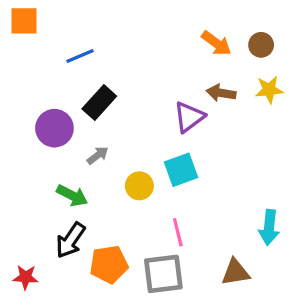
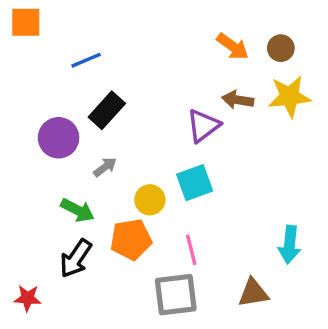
yellow star: (269, 90) -> (289, 96), size x1.4
orange pentagon: (109, 264) -> (131, 239), moved

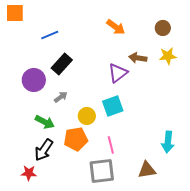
orange arrow: (233, 46) -> (116, 27), moved
yellow star: (289, 96) -> (168, 56), size x0.7
red star: (28, 298) -> (29, 173), moved

